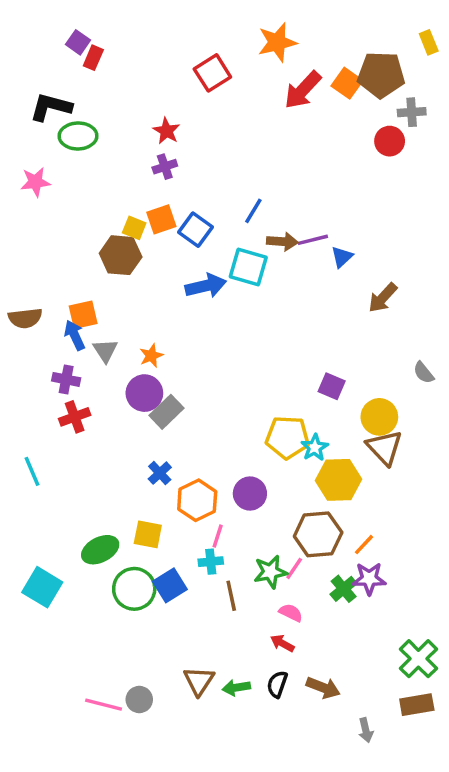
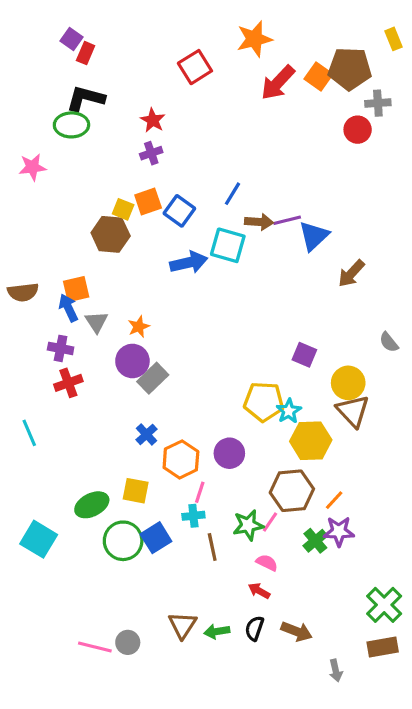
black L-shape: (51, 107) -> (86, 98), moved
blue triangle: (342, 257) -> (314, 236), size x1.5

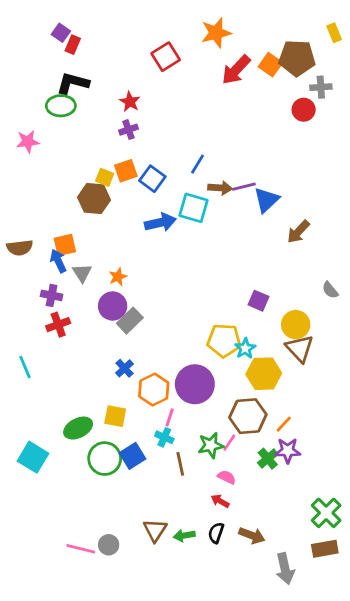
purple circle: (229, 453) -> (195, 384), size x1.5
cyan cross: (193, 516) -> (164, 437), turned 30
gray arrow: (336, 671) -> (285, 569), size x1.6

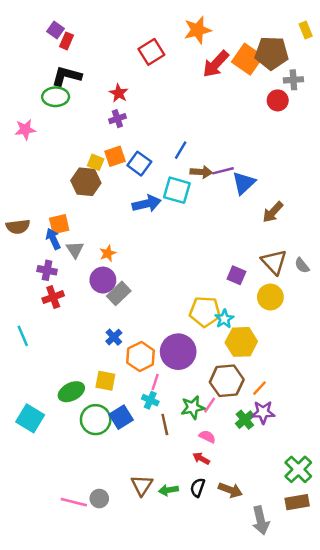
orange square: (270, 65) -> (247, 59), size x1.4
brown triangle: (300, 348) -> (274, 262), moved

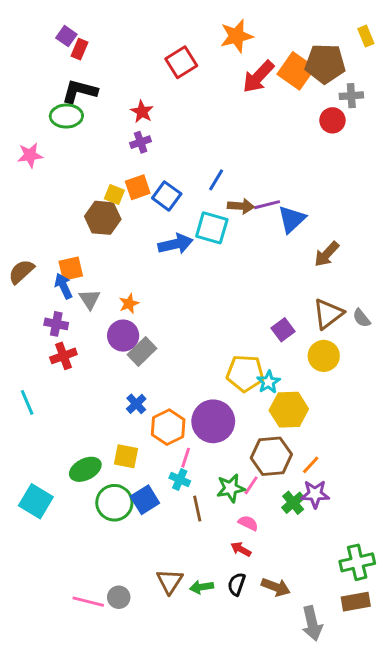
brown semicircle: (18, 227) -> (21, 272), turned 145
brown triangle: (274, 262) -> (328, 314), turned 36
purple square: (236, 275) -> (283, 330), turned 30
green cross: (298, 469) -> (357, 562), turned 32

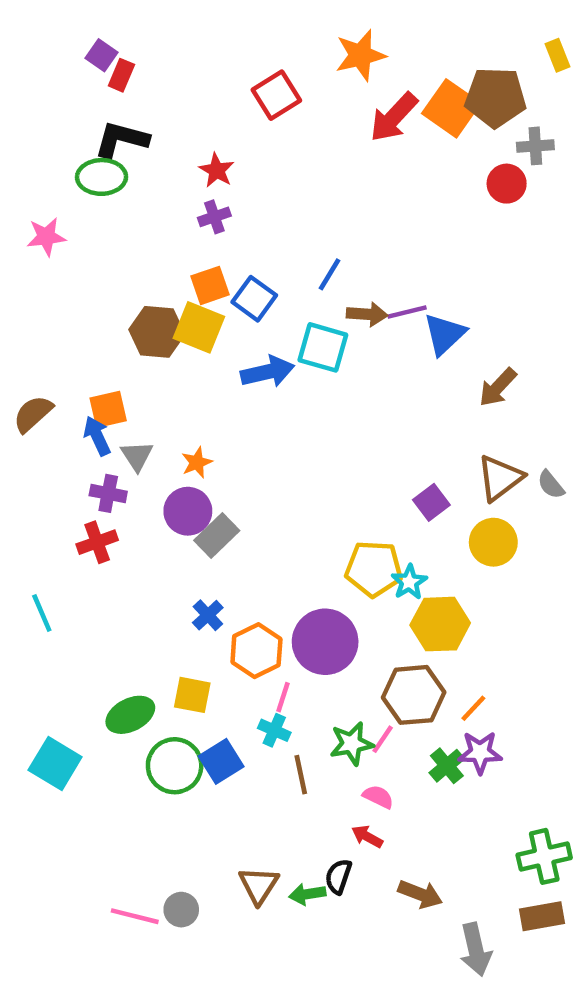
yellow square: (114, 195) -> (199, 327), moved, size x1.6
purple cross: (56, 324) -> (108, 493), moved
black semicircle: (236, 584) -> (338, 876), moved

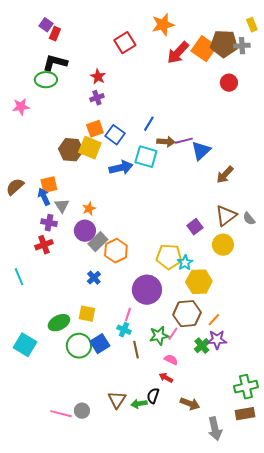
gray cross: (535, 146) -> (242, 46), moved
orange hexagon: (256, 651) -> (116, 251), moved

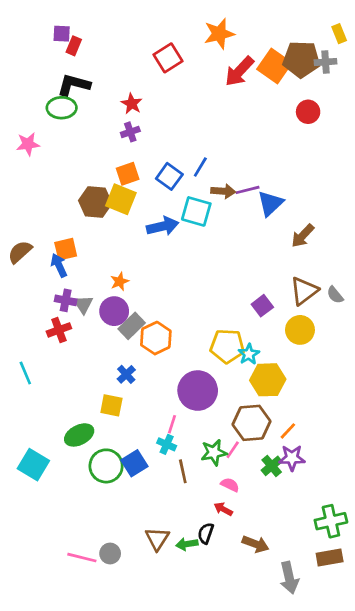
purple square: (46, 25) -> (62, 34), turned -32
blue square: (115, 135) -> (169, 176), moved
gray triangle: (62, 206) -> (83, 304), moved
yellow square: (87, 314) -> (111, 405), moved

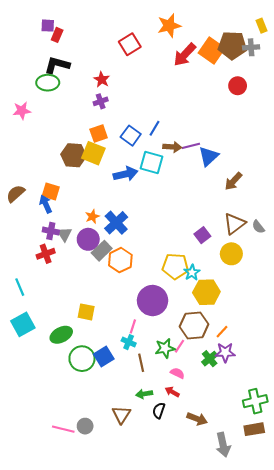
orange square: (66, 249) -> (51, 192), turned 30
blue cross: (126, 374) -> (116, 223), moved, size x1.6
cyan square: (33, 465) -> (23, 324), moved, turned 30
green arrow: (187, 544) -> (144, 394), moved

